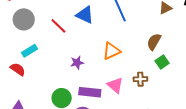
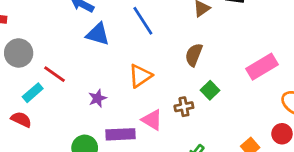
red line: (58, 26) -> (54, 74), moved
green square: (162, 62) -> (210, 90), moved

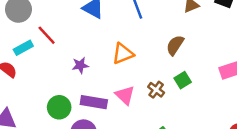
brown cross: (184, 107) -> (156, 90), turned 35

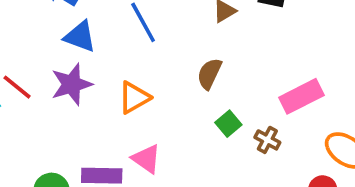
purple star: (80, 65) -> (72, 84), moved, size x1.6
brown cross: (156, 90) -> (267, 140), moved

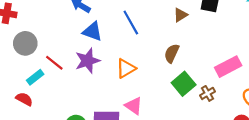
green square: (228, 124) -> (184, 84), size x1.5
brown cross: (267, 140) -> (207, 93), turned 32

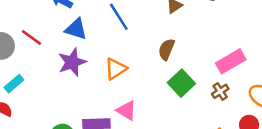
red line: (54, 63) -> (32, 38), moved
brown cross: (207, 93) -> (220, 91), moved

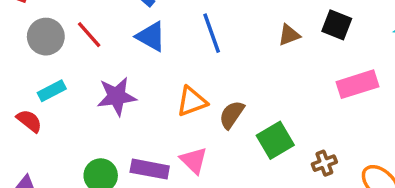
brown semicircle: (166, 49) -> (232, 115), moved
pink rectangle: (231, 61) -> (358, 84), moved
purple star: (72, 62) -> (117, 96), moved

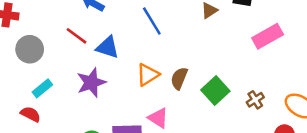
red line: (89, 35) -> (76, 36), moved
blue triangle: (151, 36) -> (107, 47), moved

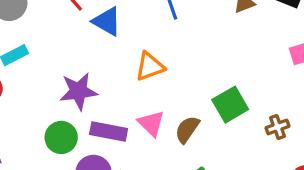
brown semicircle: (179, 78) -> (187, 129), moved
purple star: (91, 83) -> (78, 91), moved

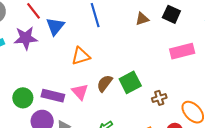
blue triangle: (107, 21) -> (55, 26), turned 36
purple star: (78, 91) -> (26, 38), moved
brown semicircle: (187, 129) -> (105, 83), moved

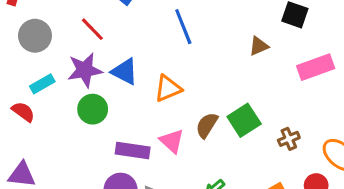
brown triangle: (142, 19) -> (259, 46), moved
blue triangle: (55, 26) -> (125, 72), moved, turned -36
green circle: (23, 98) -> (93, 109), moved

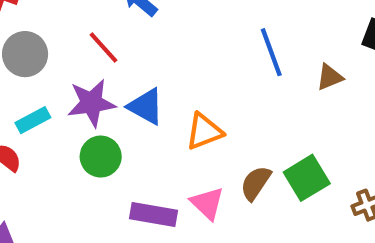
blue line: (183, 27) -> (271, 52), moved

